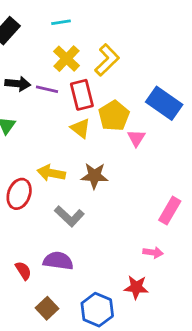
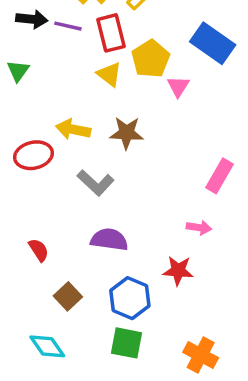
red ellipse: (19, 194) -> (34, 155), turned 56
purple semicircle: (58, 261) -> (109, 240), moved

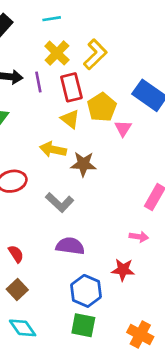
purple line: (68, 26) -> (38, 82), turned 66
yellow arrow: (73, 129) -> (53, 149), moved
brown square: (68, 296) -> (17, 290), moved

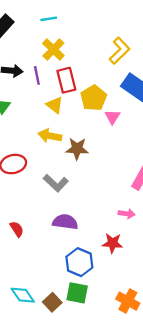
yellow L-shape: (95, 54) -> (120, 51), moved
yellow triangle: (70, 119) -> (55, 105), moved
brown square: (17, 290) -> (52, 302), moved

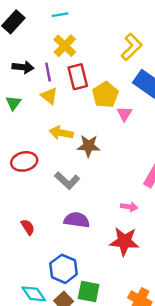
yellow triangle: (55, 105) -> (49, 96), moved
pink arrow: (127, 214) -> (129, 207), moved
red star: (112, 243) -> (124, 241), size x1.4
blue hexagon: (79, 262) -> (64, 269), moved

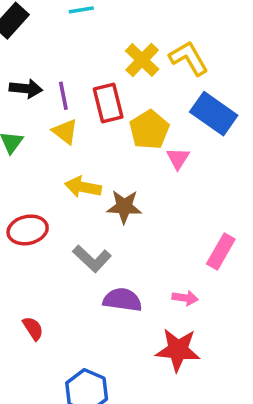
yellow cross: (65, 46) -> (142, 60), moved
yellow L-shape: (132, 47) -> (189, 58), turned -76
purple semicircle: (77, 220) -> (122, 300), moved

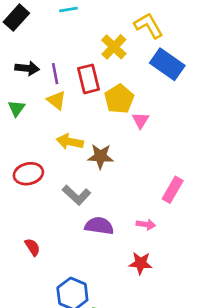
yellow L-shape: (189, 58) -> (149, 26), moved
blue rectangle: (214, 114) -> (167, 64), moved
red star: (178, 350) -> (141, 263), size x0.7

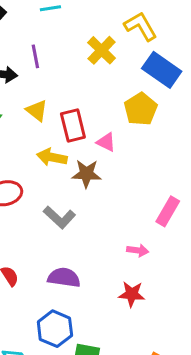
purple line: (55, 74) -> (35, 56), moved
red rectangle: (88, 79) -> (73, 126), moved
yellow pentagon: (119, 99) -> (141, 109), moved
pink triangle: (141, 120) -> (106, 142), moved, turned -36
purple semicircle: (99, 226) -> (64, 278), moved

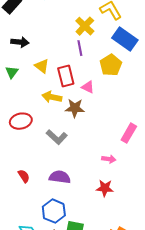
purple line: (35, 56) -> (80, 48), moved

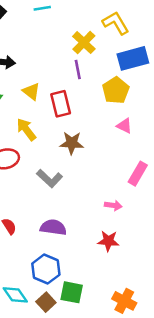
blue rectangle: (125, 39) -> (133, 58), turned -50
pink triangle: (88, 87) -> (124, 126), moved
yellow arrow: (52, 97) -> (26, 129), moved, turned 42

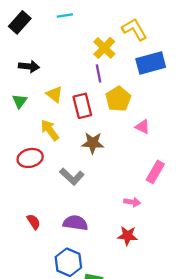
yellow pentagon: (116, 90) -> (118, 99), moved

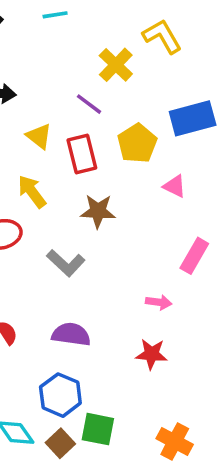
blue rectangle: (151, 63) -> (193, 118), moved
purple line: (99, 73) -> (89, 104), moved, turned -42

